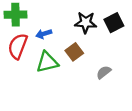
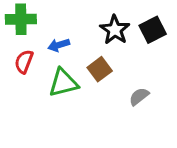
black star: (86, 23) -> (115, 30), turned 30
red semicircle: (18, 46) -> (24, 62), size x0.7

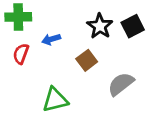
green triangle: (63, 83) -> (55, 100), moved
gray semicircle: (139, 96) -> (121, 84), size x1.5

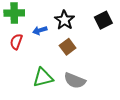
black star: (100, 26) -> (64, 20), moved
gray semicircle: (121, 84) -> (75, 81), moved, turned -120

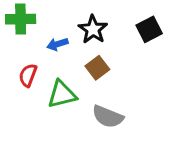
red semicircle: (16, 42) -> (28, 75), moved
green triangle: (43, 78) -> (62, 94), moved

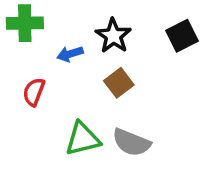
green triangle: (62, 94) -> (83, 139), moved

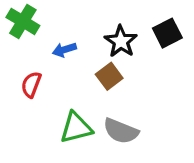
green cross: (25, 23) -> (23, 21), turned 32
black star: (113, 36) -> (121, 41), moved

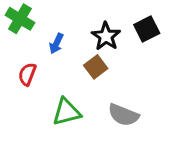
blue arrow: (64, 50) -> (56, 44), turned -48
gray semicircle: (121, 131) -> (123, 115), moved

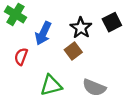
blue arrow: (56, 44) -> (43, 33), size x1.5

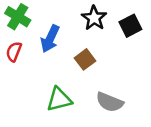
black star: (81, 28) -> (94, 18), moved
red semicircle: (21, 57) -> (14, 52), moved

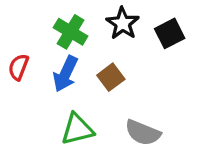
green cross: (18, 17) -> (71, 32), moved
blue arrow: (50, 39) -> (65, 74), moved

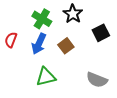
black square: (170, 33) -> (101, 33), moved
gray semicircle: (143, 133) -> (97, 80), moved

